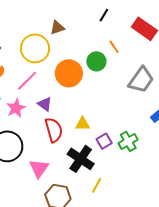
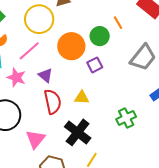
pink star: (16, 108) -> (16, 77), turned -30
purple square: (104, 141) -> (95, 65), moved

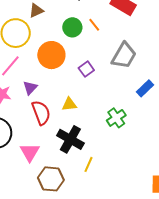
green circle: (100, 36) -> (72, 27), moved
purple square: (95, 65) -> (86, 69), moved
purple triangle: (45, 75) -> (30, 88), turned 42

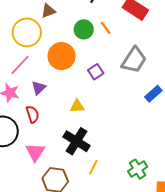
red semicircle: (41, 113) -> (33, 114), moved, size x0.7
green cross: (116, 118) -> (138, 169), moved

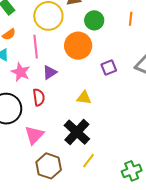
orange line: (106, 28) -> (131, 19), moved, turned 32
green circle: (84, 29) -> (94, 20), moved
pink line: (20, 65) -> (36, 47), turned -60

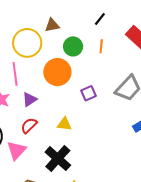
orange line: (131, 19) -> (101, 46), moved
red semicircle: (39, 97) -> (29, 125), moved, turned -126
pink triangle: (34, 135) -> (16, 150), moved

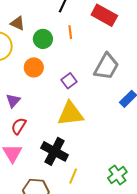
brown triangle: (52, 25) -> (18, 23), turned 49
orange circle: (57, 72) -> (34, 67), size x0.7
yellow triangle: (64, 124) -> (71, 114), moved, size x1.8

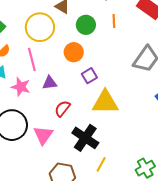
purple square: (69, 81) -> (89, 76), moved
purple triangle: (13, 101) -> (50, 83), turned 35
red semicircle: (19, 126) -> (62, 109), moved

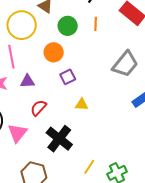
yellow triangle: (105, 102) -> (82, 104), size x0.5
yellow line: (101, 164) -> (89, 167), moved

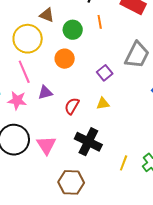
purple square: (68, 77) -> (105, 73), moved
red semicircle: (38, 108) -> (72, 106), moved

